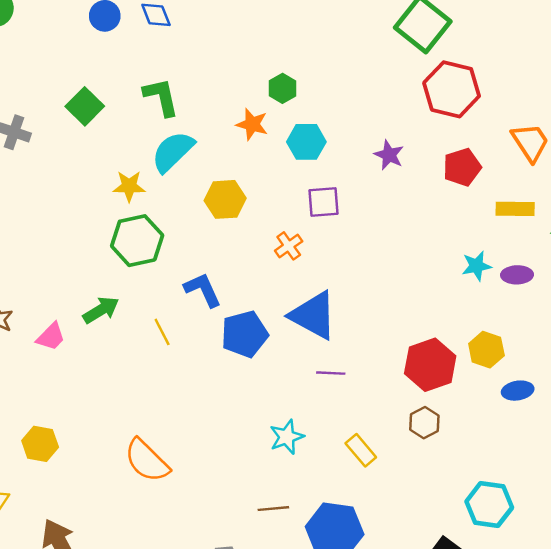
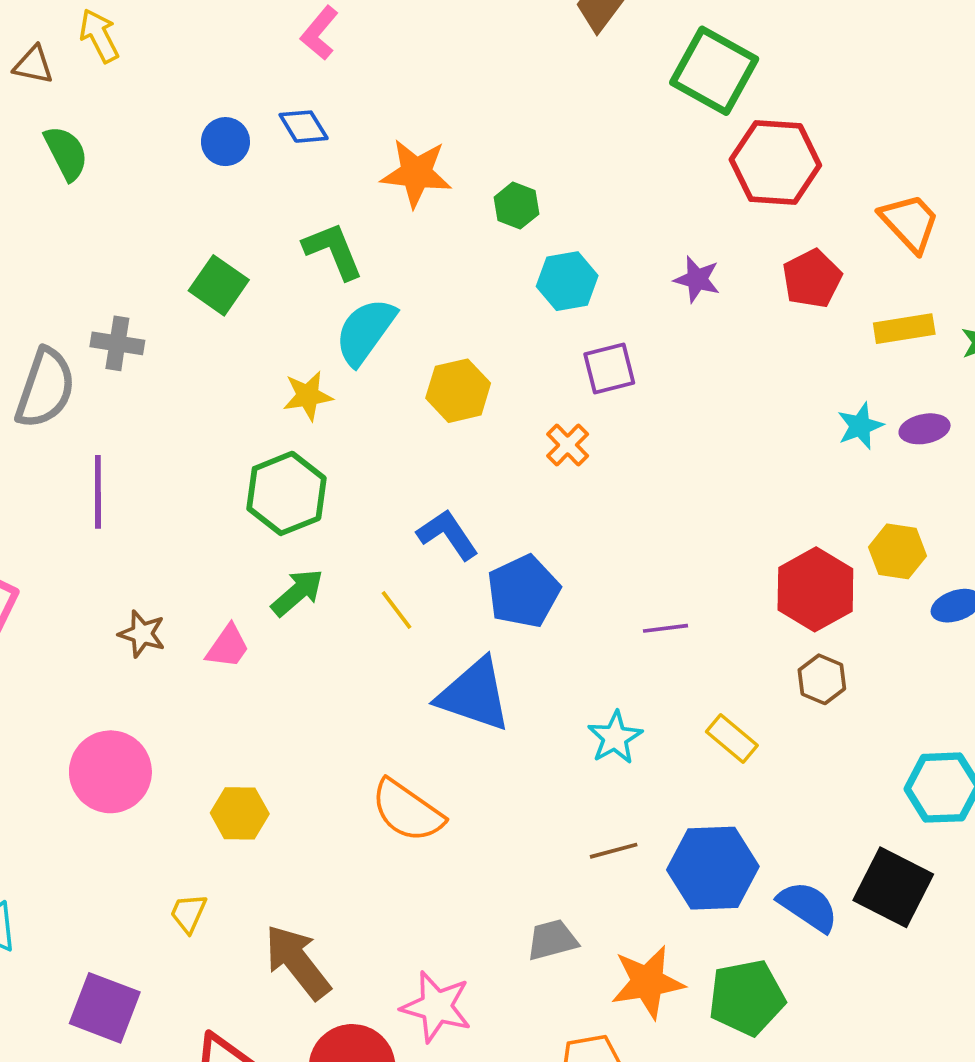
orange star: (252, 124) -> (416, 173), moved, size x1.4
green hexagon: (137, 241) -> (286, 493), moved
blue triangle: (313, 315) -> (474, 695), moved

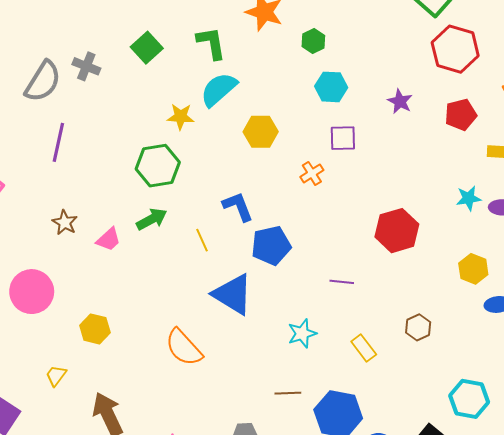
red hexagon: (815, 589) -> (397, 231), moved

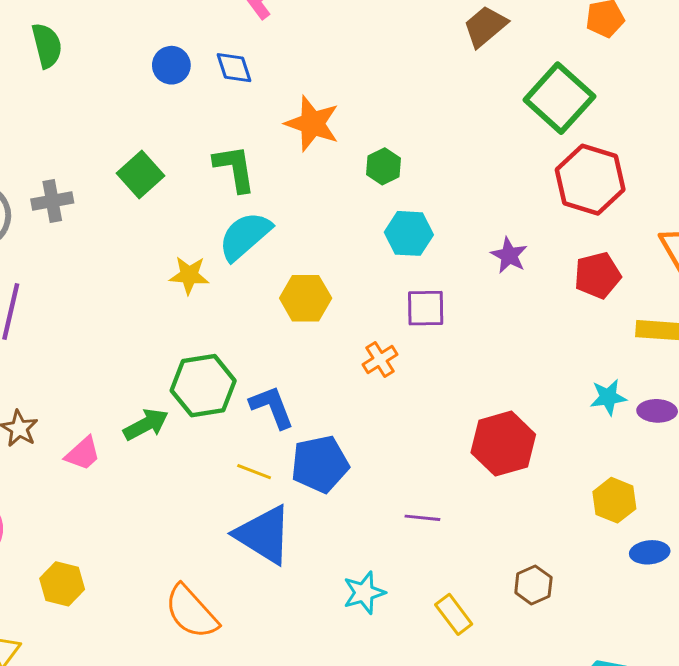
gray cross: (86, 66) -> (52, 201), turned -32
green hexagon: (158, 166) -> (203, 386), moved
yellow line: (202, 240) -> (254, 472), moved, turned -45

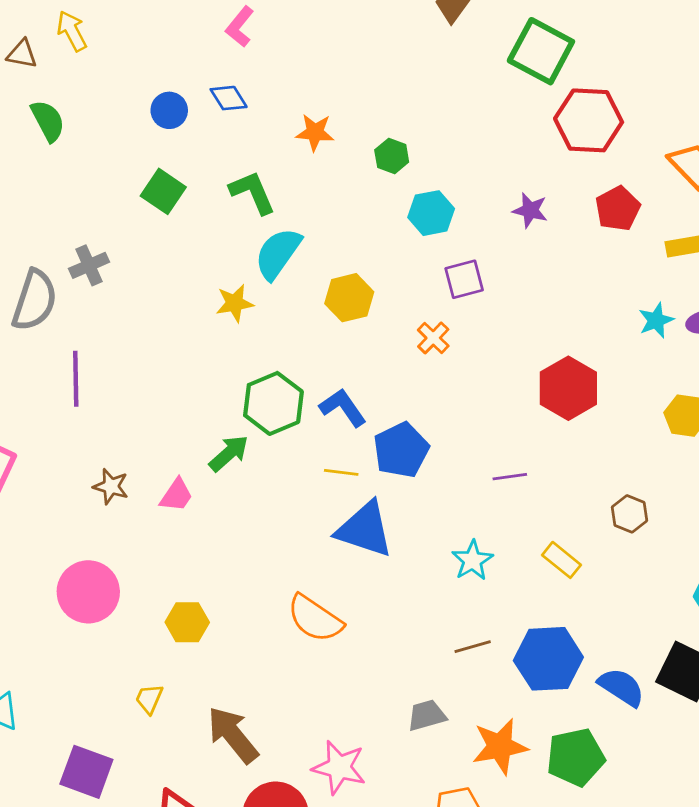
orange star: (312, 124) -> (315, 132), size x0.7
green square: (141, 174) -> (163, 191), moved

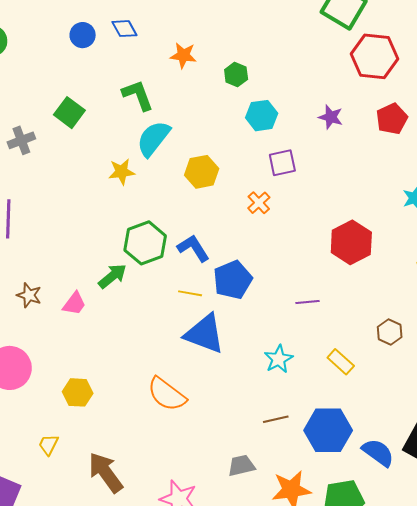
green square: (163, 191) -> (69, 113), moved

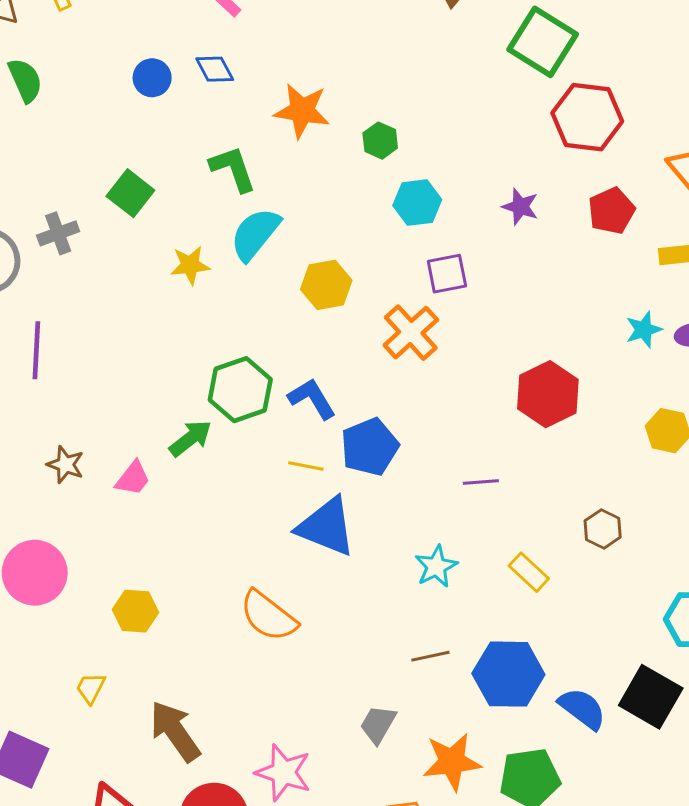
orange star: (183, 55) -> (302, 111), size x1.4
yellow star: (122, 172) -> (190, 265), moved
orange cross: (259, 203) -> (411, 333), size x1.6
gray trapezoid: (241, 466) -> (378, 724), turned -48

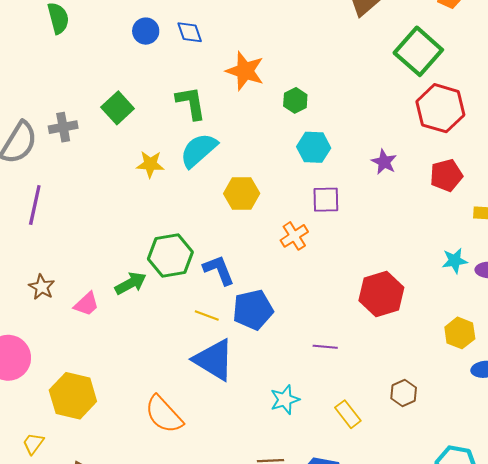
orange cross: (411, 333) -> (294, 236), size x0.7
yellow hexagon: (135, 611) -> (73, 396), size x1.5

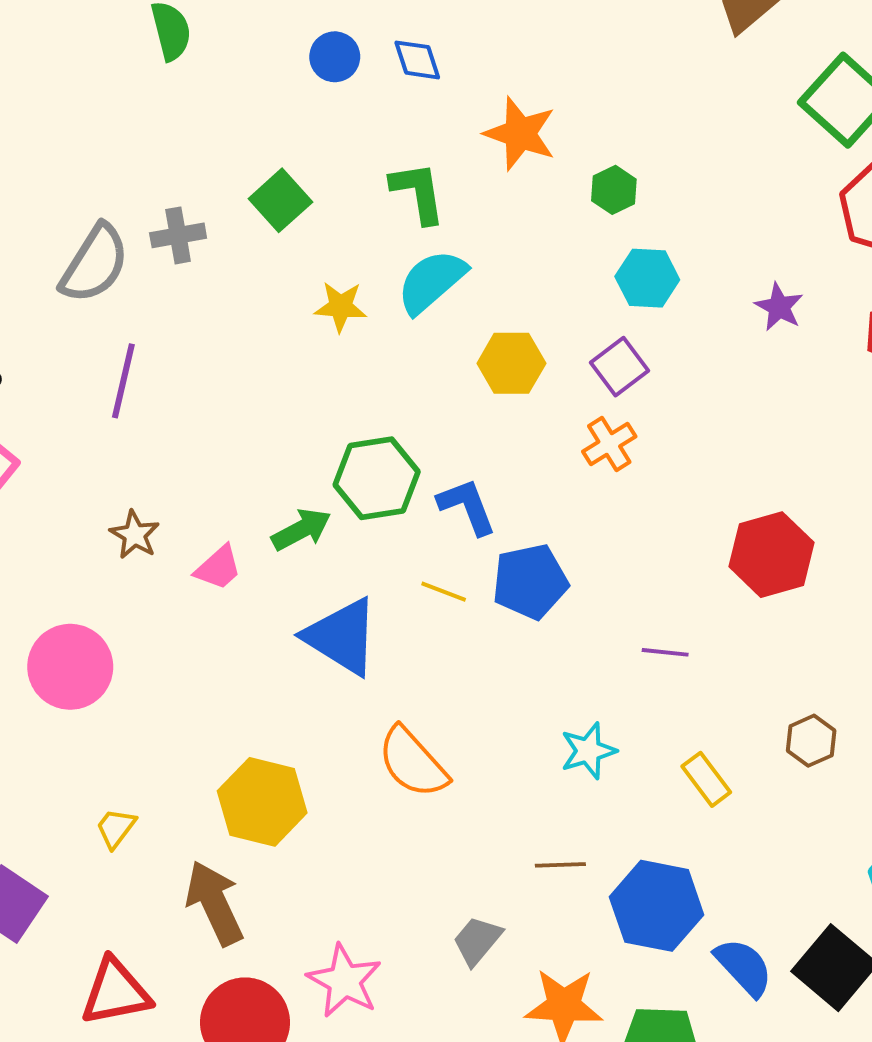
purple square: (326, 200) -> (620, 367), moved, turned -36
blue triangle: (214, 360) -> (342, 637), moved
yellow hexagon: (73, 396) -> (262, 802), moved
orange semicircle: (164, 414) -> (413, 762), moved

